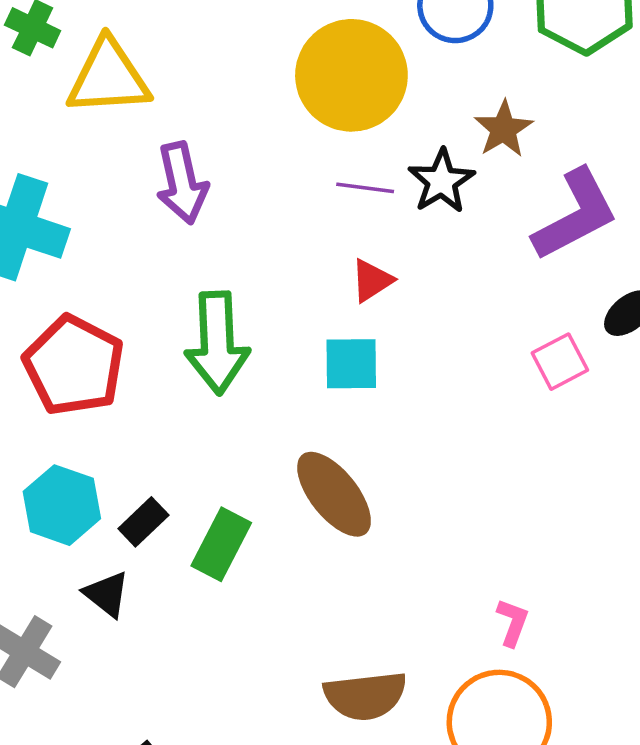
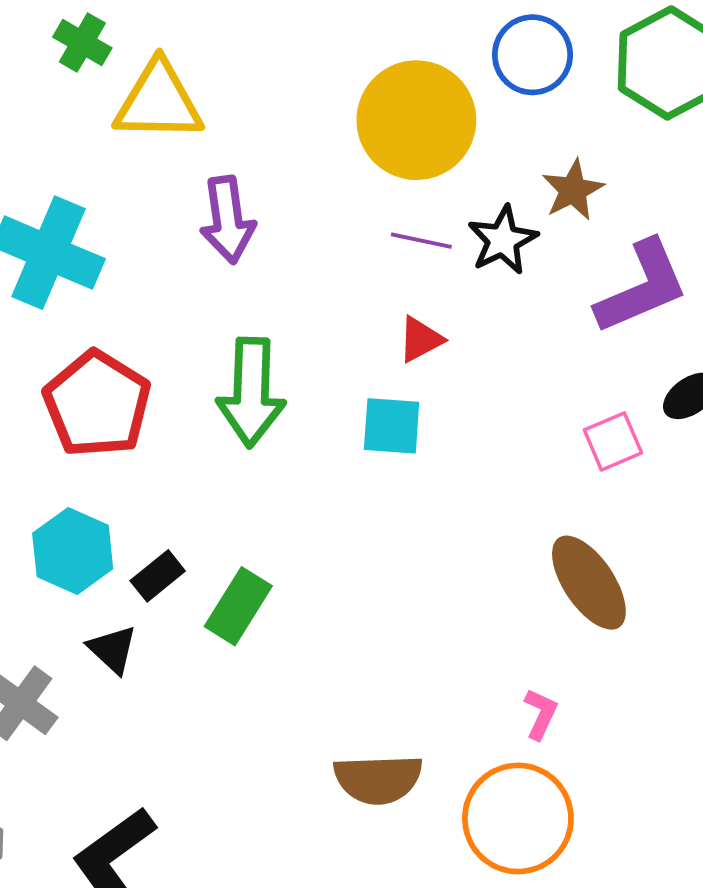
brown ellipse: (334, 494) -> (589, 583), moved

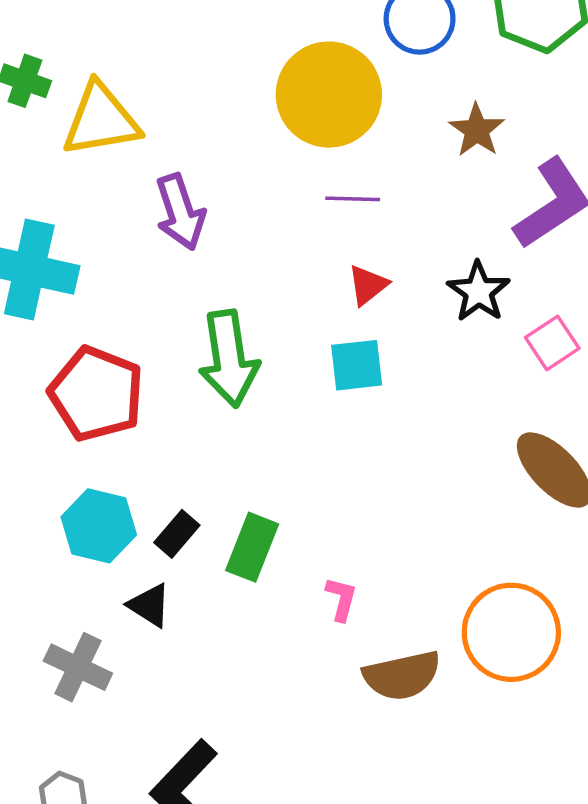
black star: (503, 240) -> (479, 292), moved
pink L-shape: (541, 714) -> (341, 599), moved
orange circle: (518, 818) -> (511, 632), moved

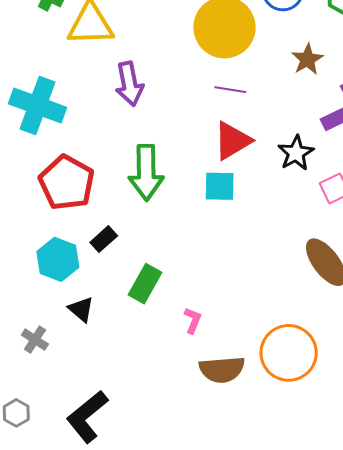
red triangle: (368, 285) -> (232, 141), size x1.6
black rectangle: (177, 534) -> (104, 239), moved
gray cross: (78, 667) -> (35, 340), size x0.7

